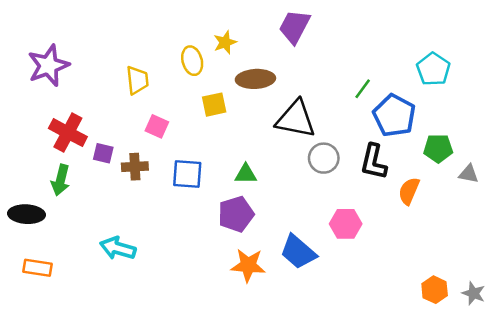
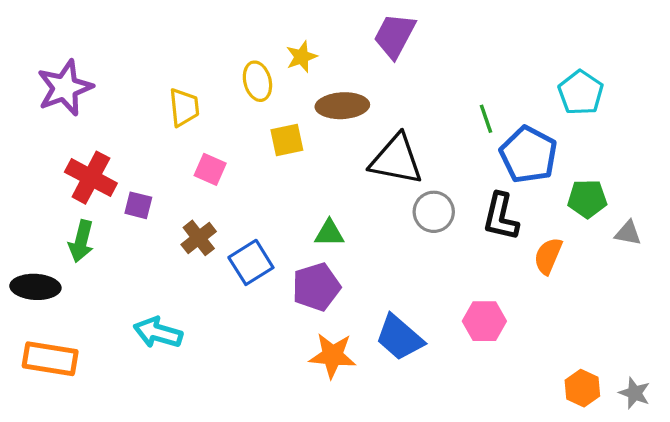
green line: (363, 89) -> (486, 119), turned -55
brown cross: (135, 167) -> (199, 238), moved, turned -35
blue square: (187, 174) -> (251, 262), moved, turned -36
pink hexagon: (346, 224) -> (484, 321), moved
orange rectangle: (37, 268) -> (50, 359), size x1.4

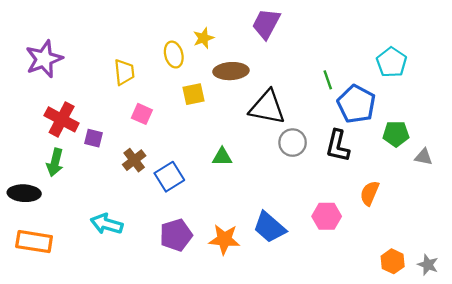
orange semicircle: (548, 256) -> (370, 193), moved
purple pentagon: (316, 287) -> (176, 235), moved

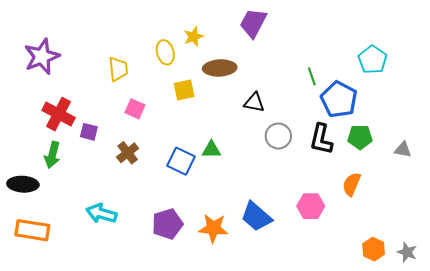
black triangle: (267, 107) -> (254, 103), size x0.6
green pentagon: (396, 134) -> (360, 137), moved
blue square: (169, 177) -> (181, 161), moved, turned -32

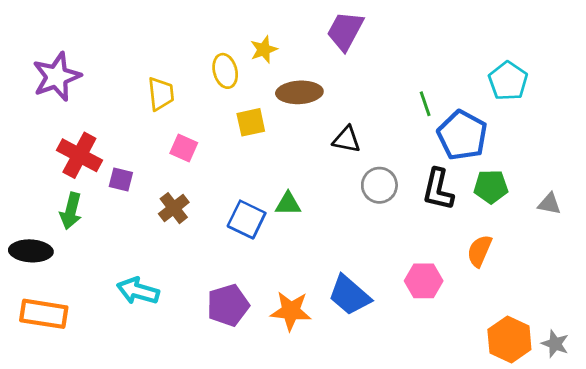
orange hexagon: (374, 249) -> (509, 339), size x1.4

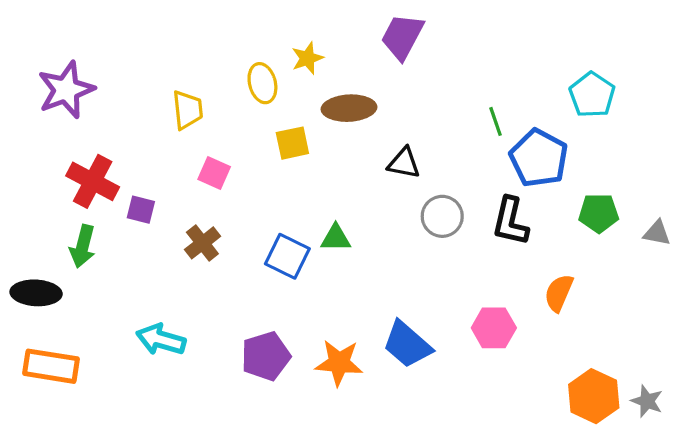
green pentagon: (491, 187) -> (599, 213), moved
gray triangle: (549, 204) -> (657, 233), moved

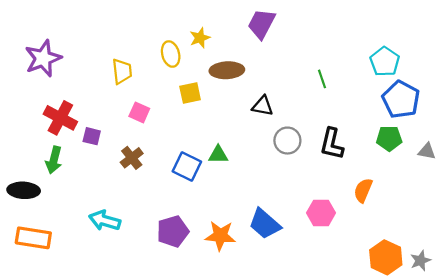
blue pentagon: (539, 158) -> (401, 99), moved
gray star: (647, 401) -> (420, 261), turned 30

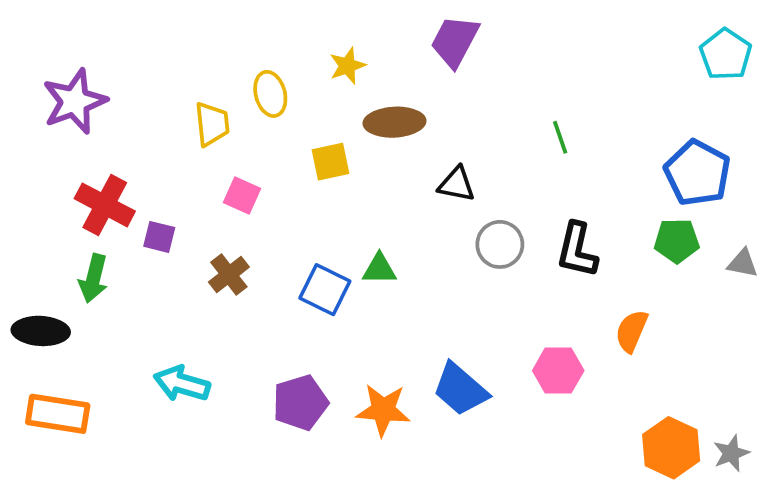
yellow ellipse: (171, 54) -> (270, 94), moved
cyan pentagon: (385, 62) -> (726, 54), moved

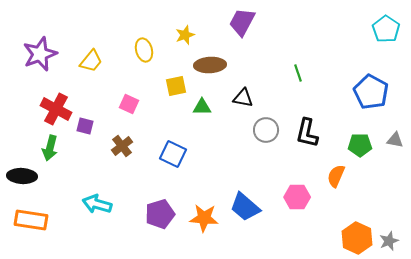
yellow trapezoid: (212, 124) -> (91, 61), moved, turned 45
green pentagon: (677, 241) -> (360, 145), moved
green triangle: (379, 269) -> (202, 107), moved

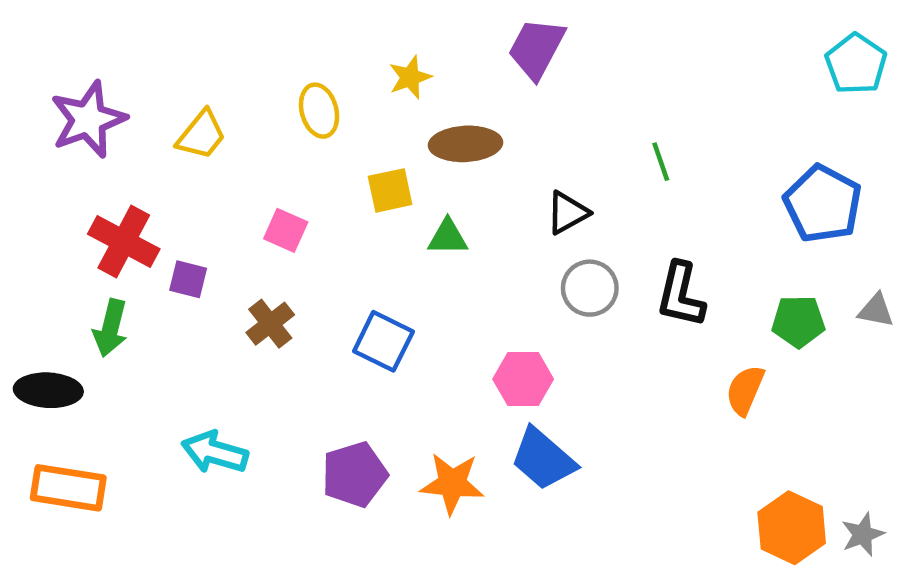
black triangle: (243, 98) -> (568, 213), moved, turned -40
pink hexagon: (297, 197) -> (523, 379), moved

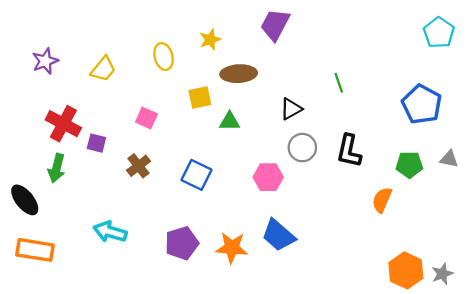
purple star: (88, 119) -> (45, 61), size x0.7
pink hexagon: (523, 379) -> (268, 177), moved
black ellipse: (48, 390) -> (25, 200), turned 48

